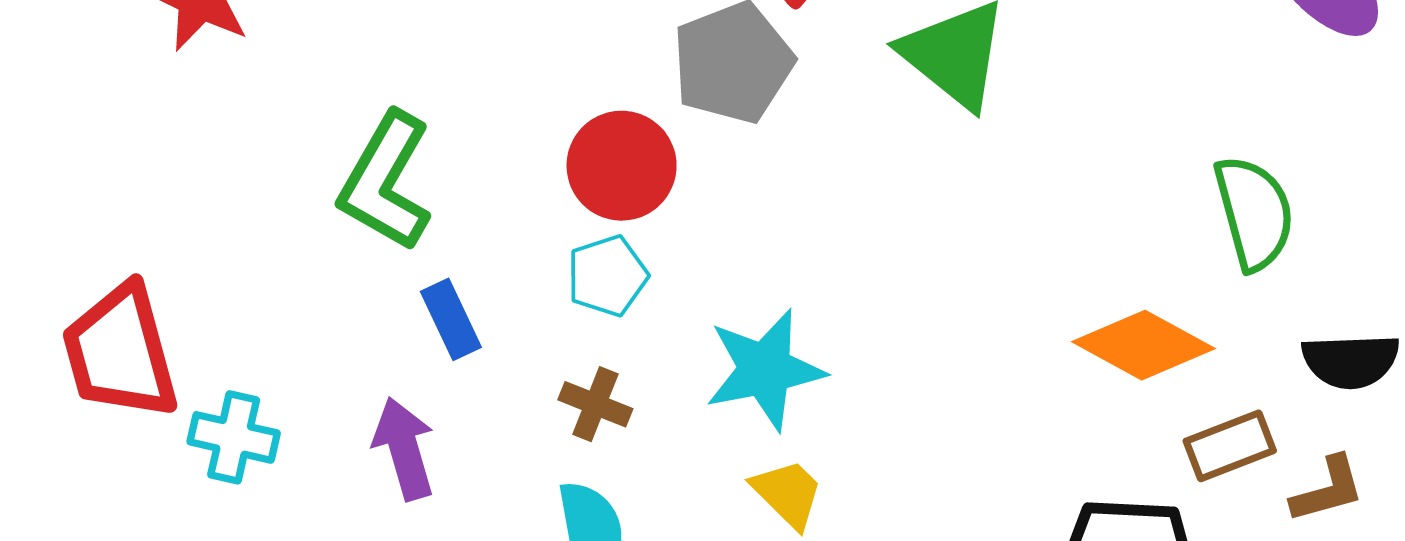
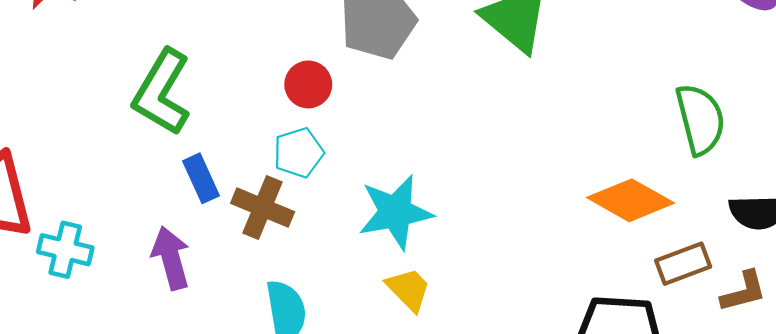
red circle: (622, 166) -> (308, 84), size x0.7
brown cross: (595, 404) -> (263, 207), moved, size x1.4

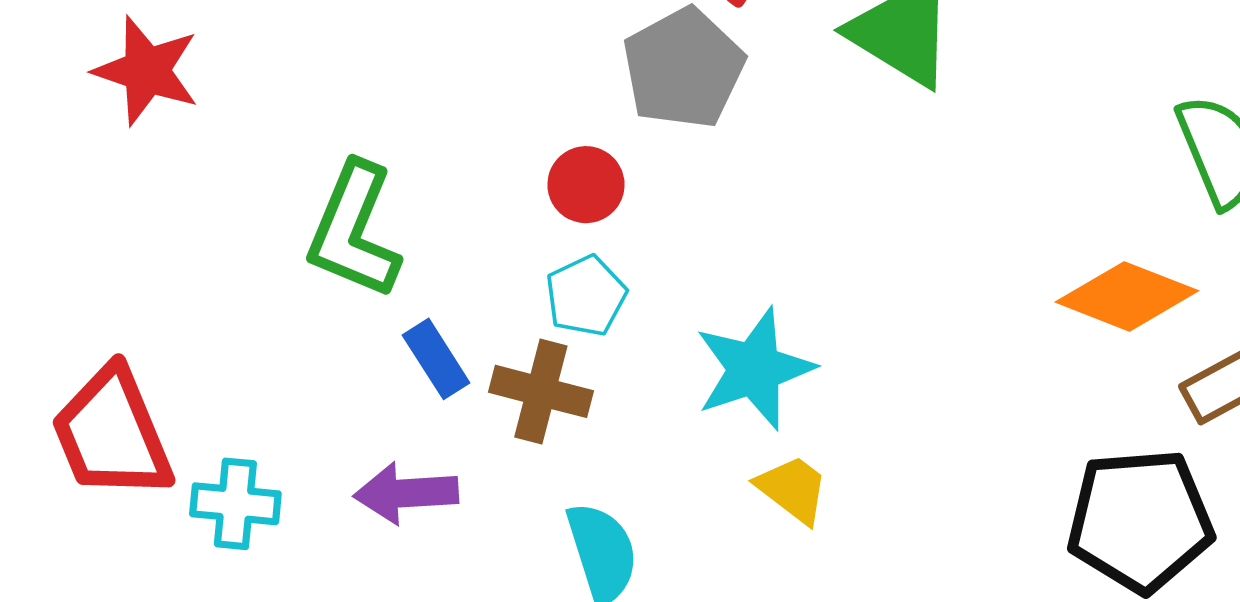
purple arrow: (171, 258) -> (406, 493), turned -70

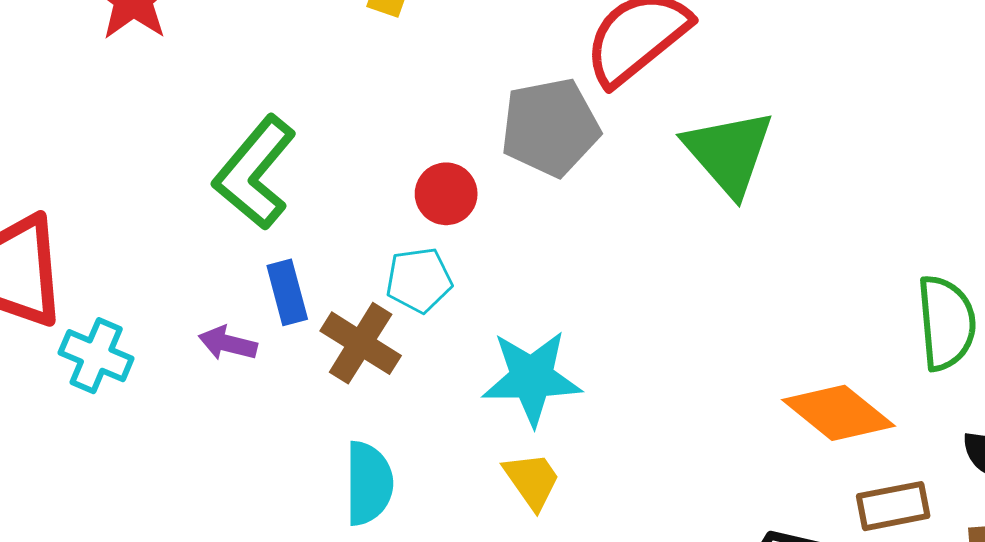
purple arrow: (406, 493) -> (228, 343), moved, size x0.7

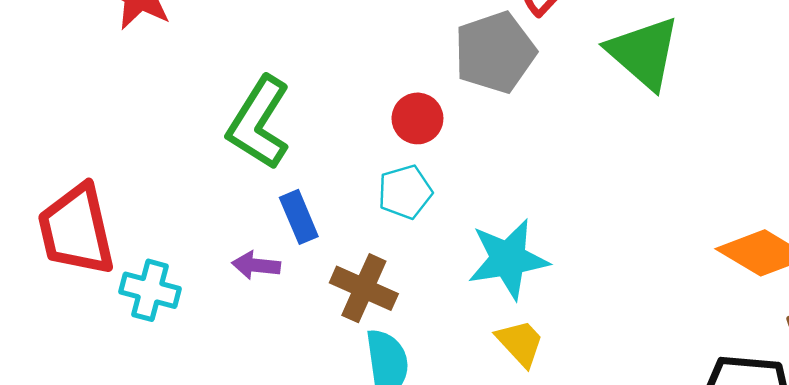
brown cross: (361, 343) -> (364, 288), moved

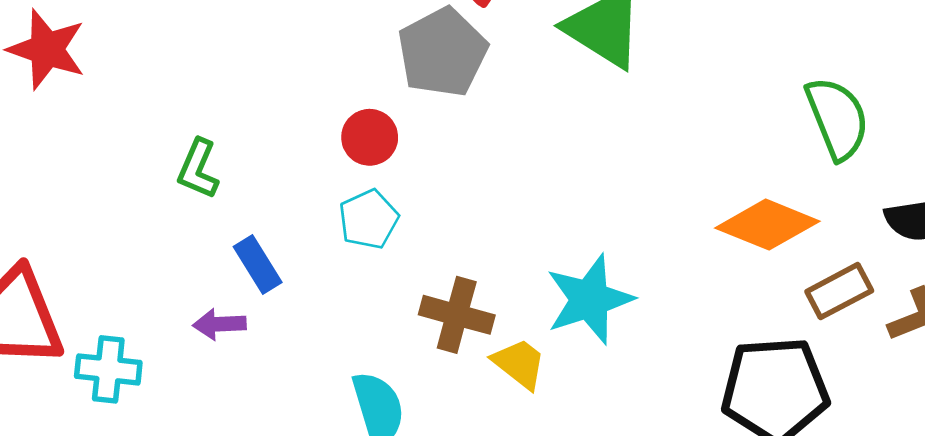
green L-shape: (259, 123) -> (198, 169), size x0.6
cyan star: (508, 259) -> (590, 299), moved
brown cross: (364, 288) -> (457, 315), moved

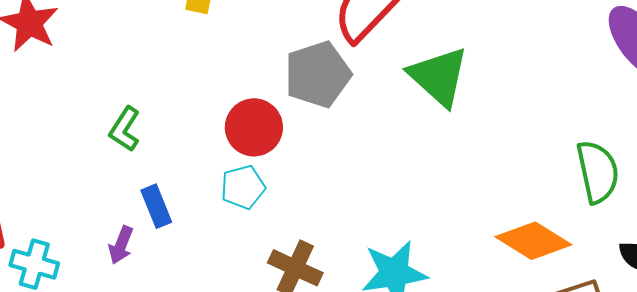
red circle: (370, 137) -> (254, 127), size x1.4
purple arrow: (219, 324) -> (121, 245), turned -75

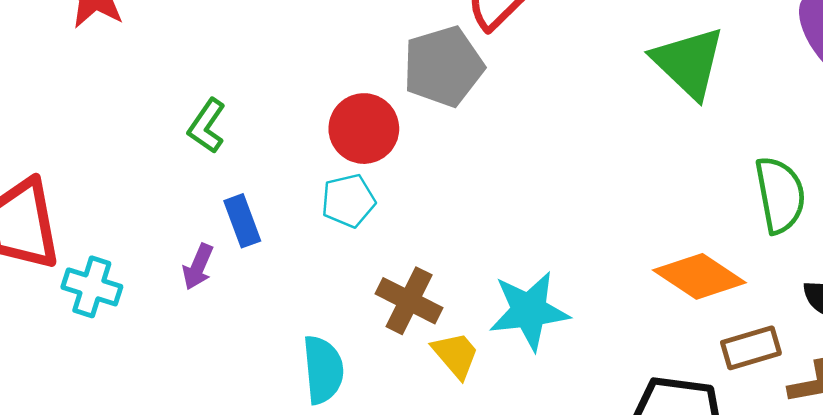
green triangle: (439, 76) -> (688, 62), moved

